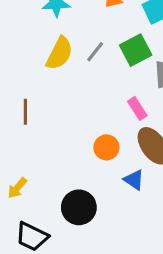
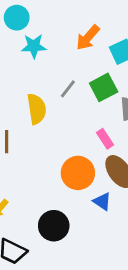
yellow semicircle: (59, 53) -> (37, 109), moved, turned -36
orange circle: (106, 147) -> (78, 173), size x1.5

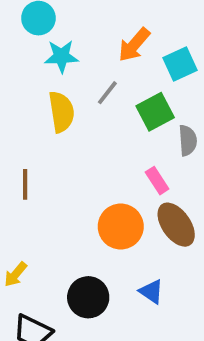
gray line: (68, 89) -> (107, 93), moved
yellow semicircle: (37, 109) -> (61, 112), moved
blue triangle: (102, 201) -> (151, 292), moved

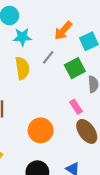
orange circle: (121, 227) -> (41, 130), moved

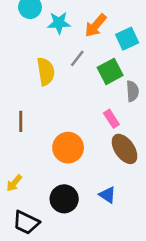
cyan star: (22, 37) -> (59, 23), moved

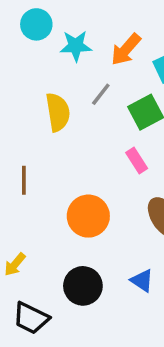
pink rectangle: (111, 119) -> (137, 161), moved

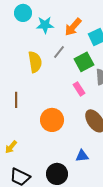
blue triangle: (142, 281) -> (82, 156), turned -40
black circle: (83, 286) -> (57, 174), moved

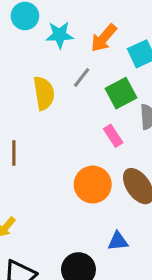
orange circle: (52, 120) -> (93, 185), moved

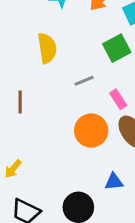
gray line: (82, 77) -> (84, 81), moved, turned 30
pink rectangle: (113, 136) -> (118, 99), moved

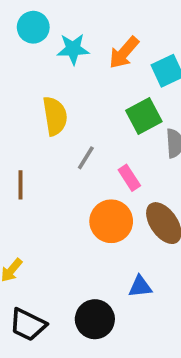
gray line: (84, 81) -> (86, 158), moved, turned -36
pink rectangle: (118, 99) -> (129, 178), moved

